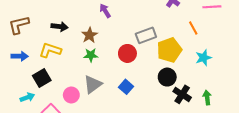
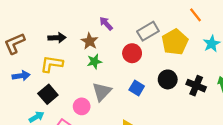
purple arrow: (105, 11) -> (106, 23), moved
black circle: (167, 77) -> (168, 79), moved

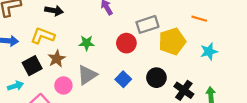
orange line: (196, 15) -> (199, 19), turned -48
brown star: (90, 41) -> (57, 59), moved

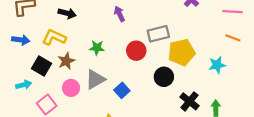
orange line: (199, 19) -> (233, 38), moved
black square: (32, 66) -> (42, 66), turned -36
black circle: (156, 78) -> (164, 77), moved
blue square: (123, 79) -> (122, 90), moved

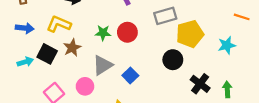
red circle: (136, 51) -> (127, 32), moved
cyan arrow: (24, 85) -> (25, 62), moved
pink circle: (71, 88) -> (85, 86), moved

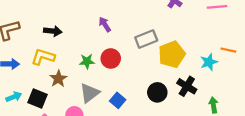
orange line: (242, 17) -> (228, 50), moved
black square: (47, 54) -> (37, 98), moved
black circle: (173, 60) -> (157, 92), moved
black cross: (200, 84) -> (187, 86), moved

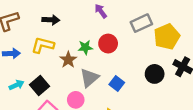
brown star: (58, 79) -> (68, 60), moved
black square: (37, 98) -> (39, 85), turned 30

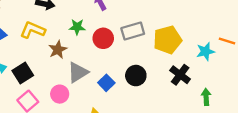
gray rectangle: (141, 23) -> (133, 31), moved
green star: (85, 47) -> (77, 27), moved
black circle: (155, 74) -> (136, 76), moved

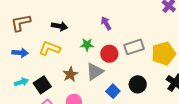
brown star: (58, 50) -> (70, 74), moved
gray triangle: (78, 72) -> (95, 72), moved

